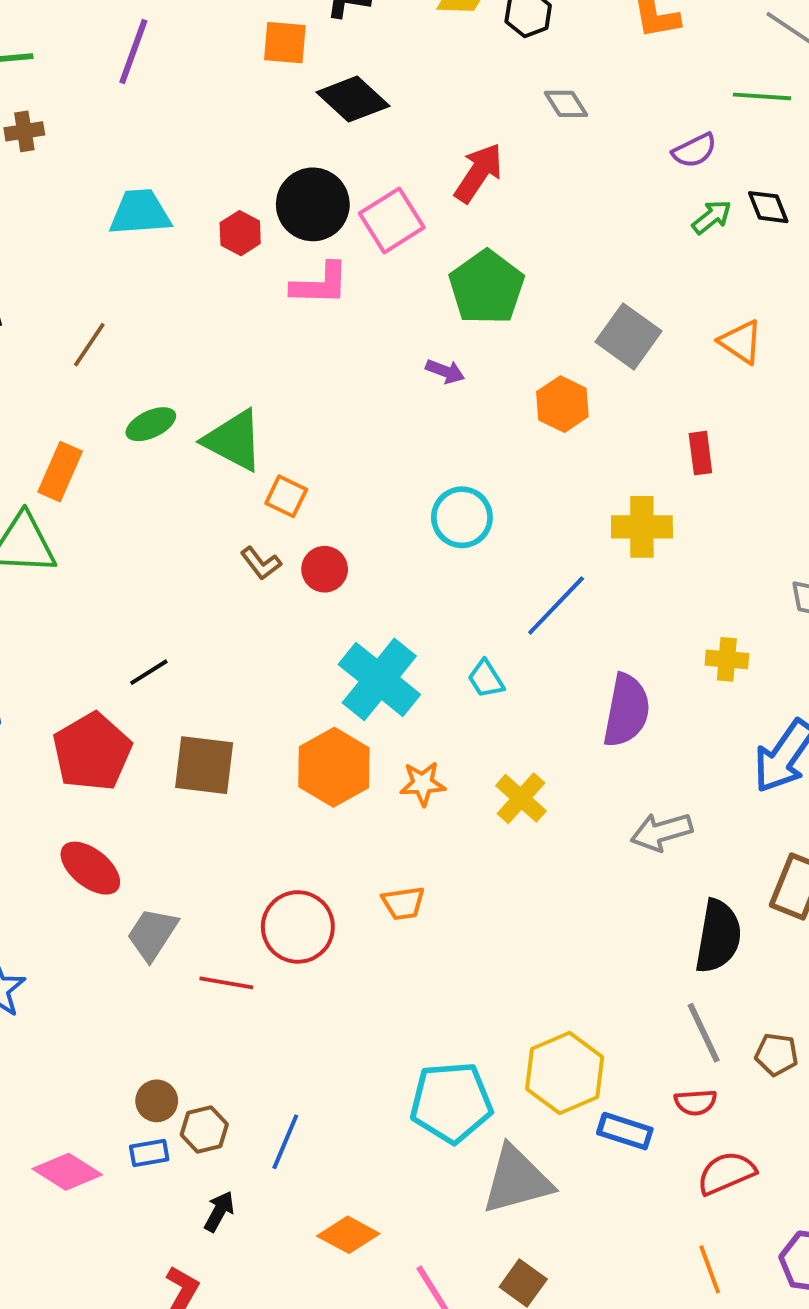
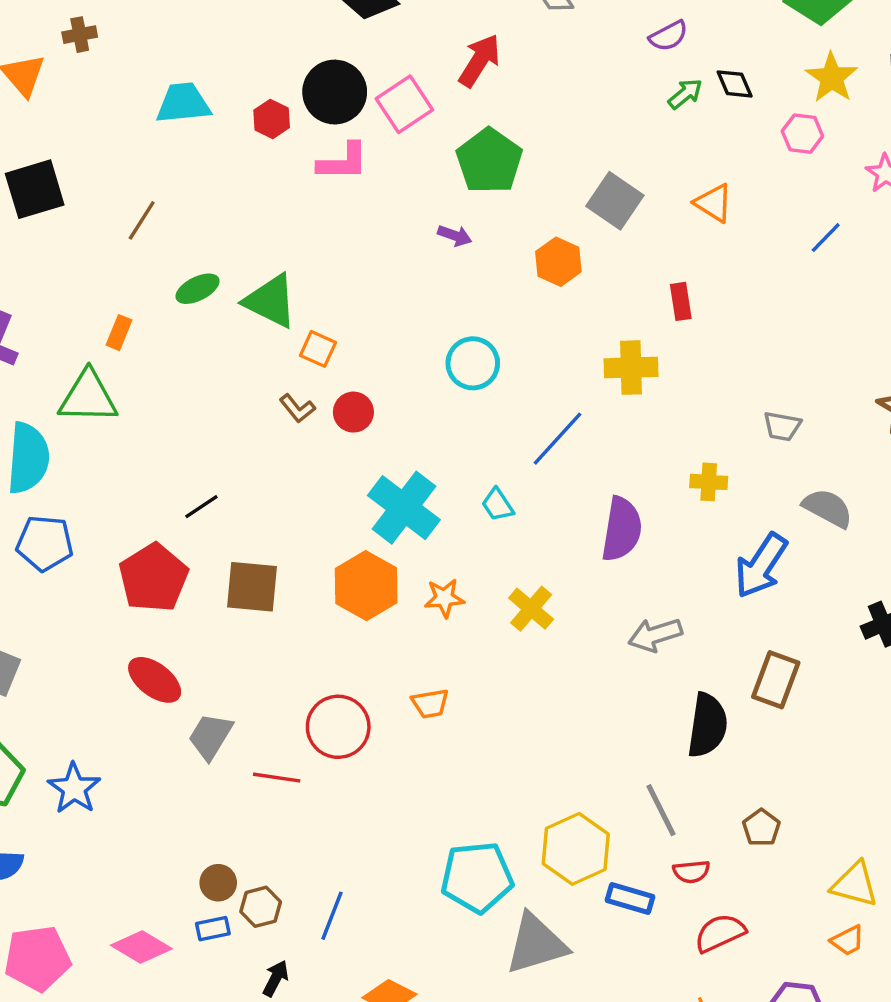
orange rectangle: (60, 472) -> (119, 333), size x0.7
gray line: (704, 1033) -> (661, 810), moved
brown pentagon: (777, 1054) -> (761, 828), turned 30

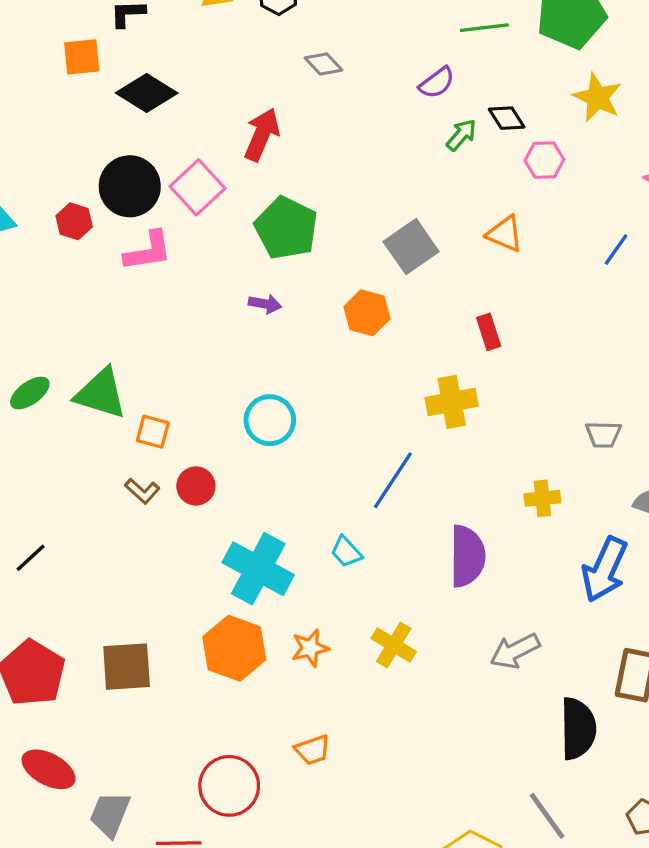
pink hexagon: (802, 134) -> (544, 160), moved
gray square: (615, 201) -> (411, 247), turned 30
cyan circle: (473, 363) -> (270, 420), moved
black line: (201, 507) -> (31, 558), moved

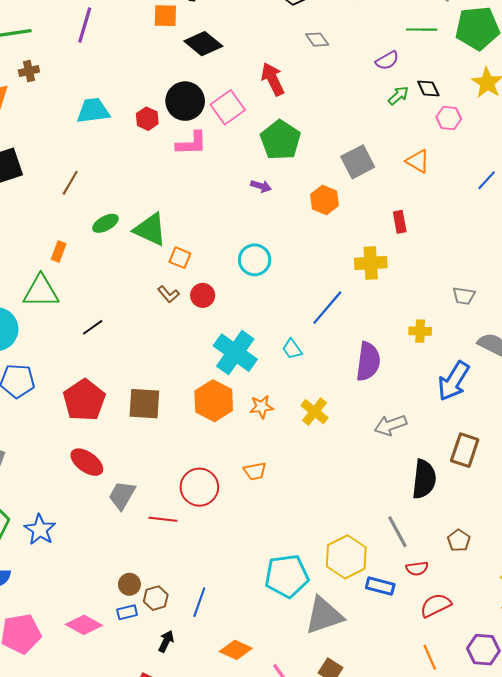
red arrow: (262, 135) -> (273, 79), turned -56

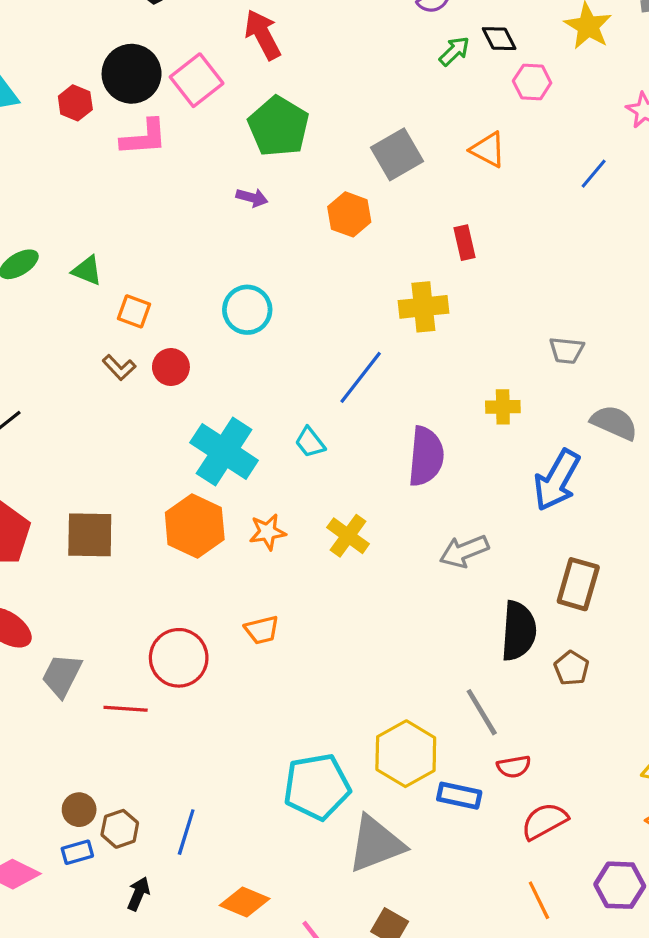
green triangle: (150, 229) -> (87, 271), size x0.6
brown pentagon: (459, 540) -> (571, 668), moved

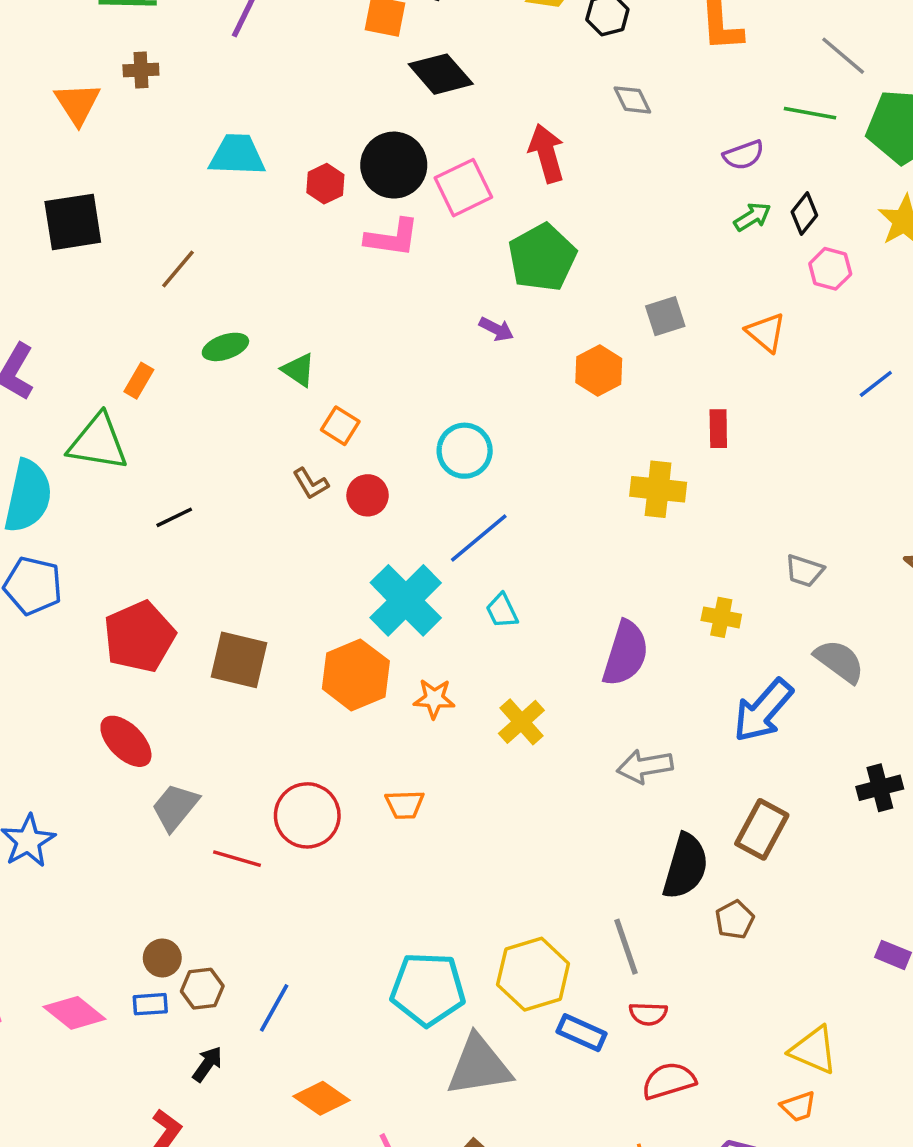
black diamond: (499, 39) -> (804, 214), turned 54
gray square: (397, 154) -> (665, 316), size x0.7
blue line: (361, 377) -> (479, 538), moved

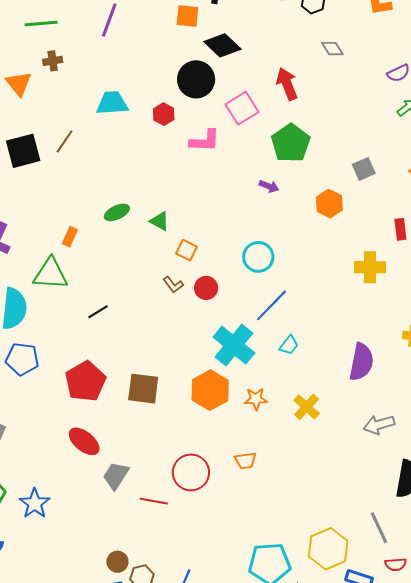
black circle: (394, 165) -> (196, 79), moved
brown line: (178, 269) -> (65, 141), moved
cyan trapezoid: (502, 611) -> (289, 345), turned -110

